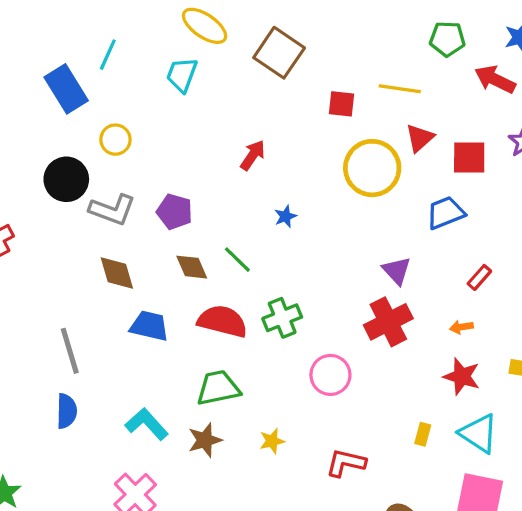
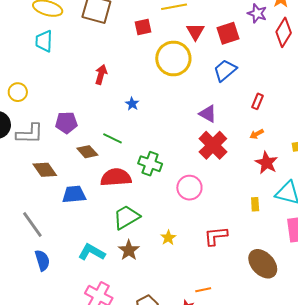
green cross: (282, 318) -> (150, 164), turned -30
red star: (462, 376) -> (266, 163), turned 30

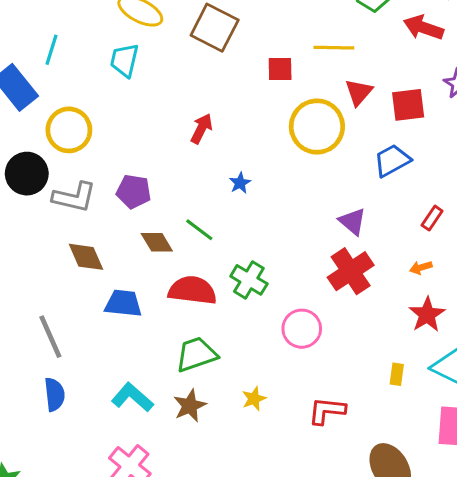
yellow circle: (18, 92) -> (69, 130), size x1.5

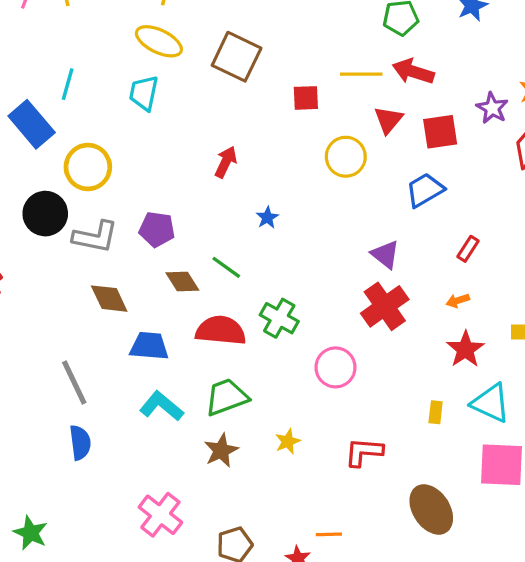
red arrow: (423, 28) -> (413, 72), moved
yellow circle: (317, 127) -> (346, 157), size x0.7
cyan L-shape: (132, 397) -> (162, 406), moved

